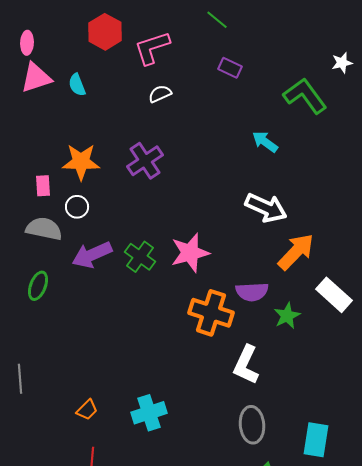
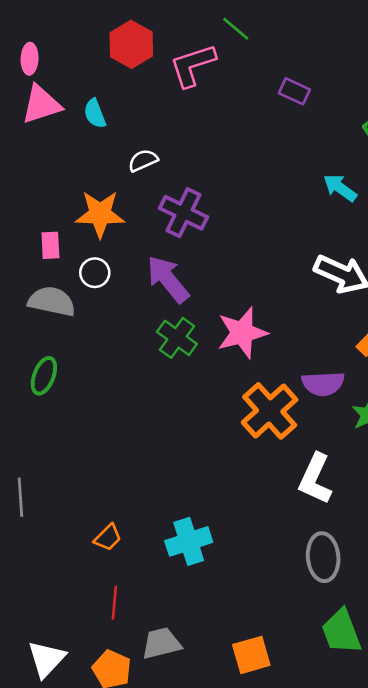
green line: (217, 20) -> (236, 29), moved
white semicircle: (160, 94) -> (143, 160), moved
purple cross: (145, 161) -> (184, 213), turned -30
purple arrow: (92, 255) -> (168, 279), moved, turned 75
orange cross: (211, 313) -> (270, 411), turned 30

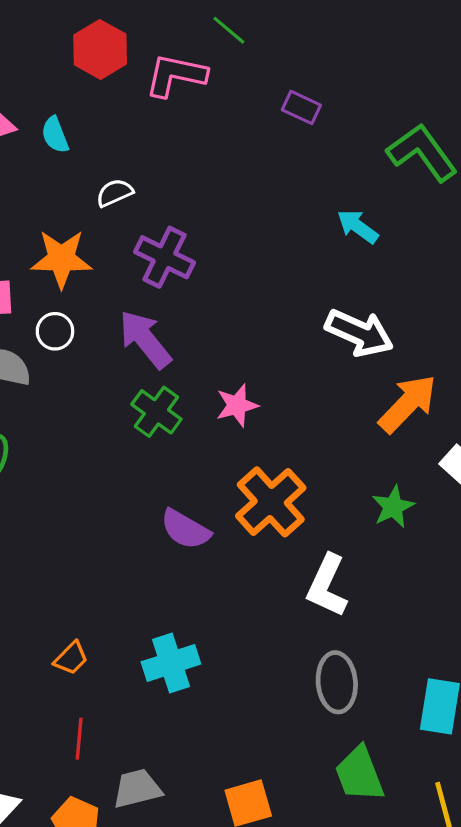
pink L-shape: (193, 65) -> (176, 75), turned 30
pink star: (242, 333) -> (237, 405), size x0.7
purple semicircle: (323, 384) -> (185, 529), moved, turned 33

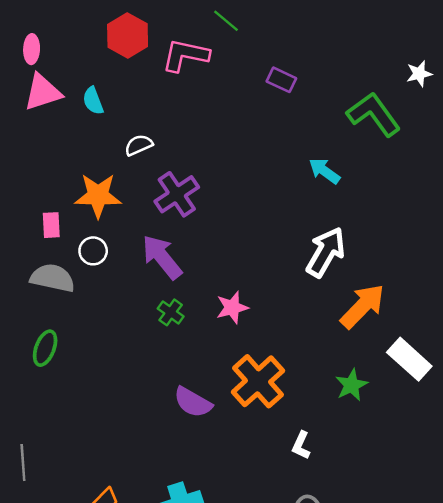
purple cross: (164, 257) -> (177, 194), turned 30
white arrow: (359, 333) -> (326, 252), turned -84
green cross: (156, 412) -> (171, 312), size x0.7
white L-shape: (327, 586) -> (301, 445), size x0.6

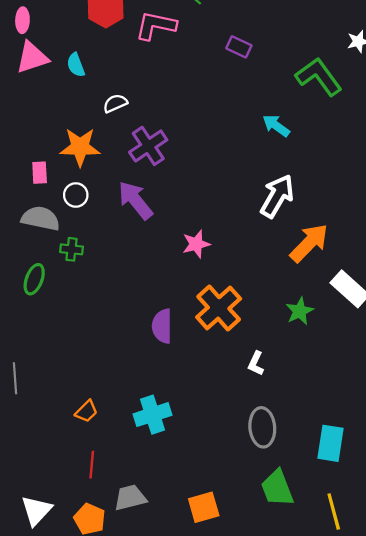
green cross: (171, 312) -> (72, 249), moved, turned -30
purple semicircle: (193, 402) -> (162, 326), turned 60

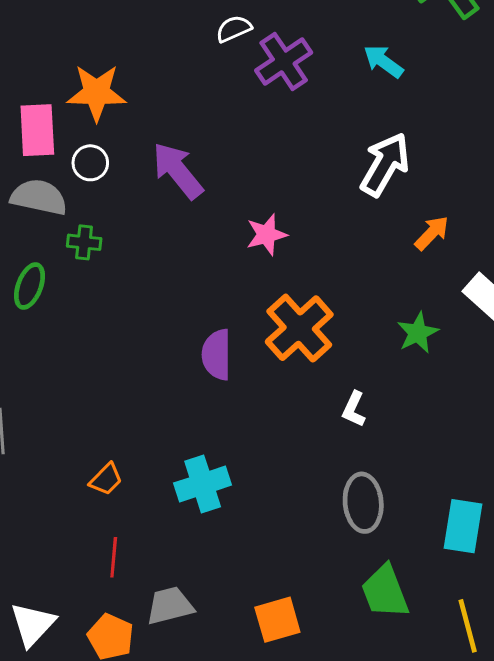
white semicircle: (115, 103) -> (234, 29), moved
purple cross: (148, 146) -> (284, 61), moved
pink rectangle: (40, 173) -> (37, 130), size x1.6
orange arrow: (309, 243) -> (432, 233), size x0.6

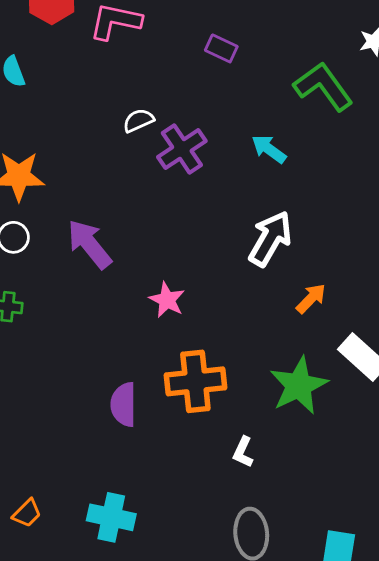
pink star: (266, 235) -> (167, 300), turned -30
orange cross: (299, 328) -> (195, 381), turned 36
green star: (418, 333) -> (299, 385), size x1.6
cyan cross: (203, 484) -> (111, 517), turned 30

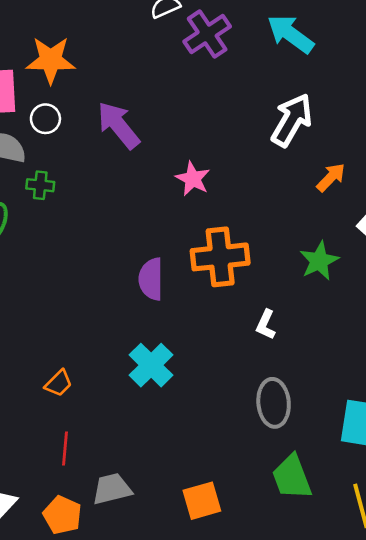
cyan arrow: (269, 149) -> (291, 34), size x1.4
green star: (299, 385) -> (319, 261), size x0.7
cyan cross: (111, 517) -> (151, 365), moved, turned 33

